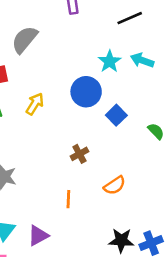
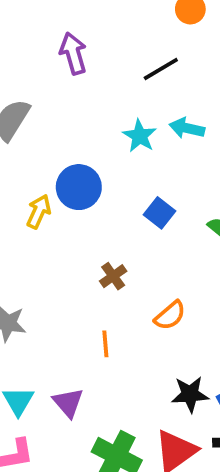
blue circle: (86, 92) -> (79, 187), moved
purple triangle: (38, 236) -> (68, 403), turned -35

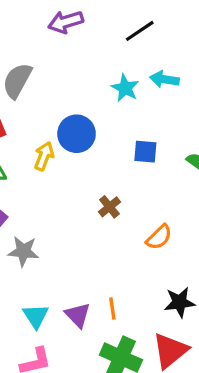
purple arrow: (73, 53) -> (66, 22), turned -88
blue square: (160, 213) -> (145, 152), turned -30
orange line: (105, 344) -> (112, 308), moved

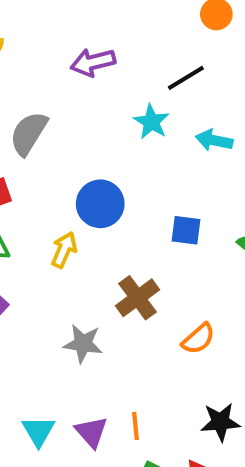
cyan star: (125, 88) -> (151, 122), moved
yellow arrow: (44, 156) -> (64, 250), moved
brown cross: (109, 207) -> (138, 298), size x1.5
gray star: (23, 251) -> (83, 344), moved

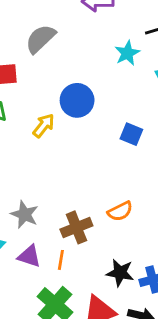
brown cross: (138, 298) -> (76, 227), moved
gray star: (83, 344) -> (25, 214), moved
purple triangle: (91, 432) -> (29, 256), turned -45

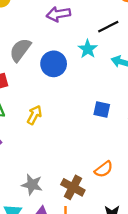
blue circle: (77, 100) -> (54, 64), moved
brown cross: (76, 227) -> (73, 187), turned -30

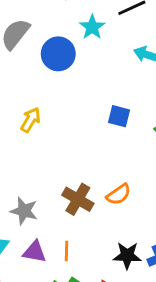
cyan star: (88, 49) -> (92, 27), moved
brown cross: (73, 187) -> (78, 199), moved

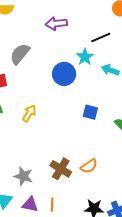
cyan star: (92, 27) -> (85, 57), moved
blue circle: (58, 54) -> (64, 74), moved

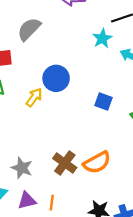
blue circle: (64, 74) -> (56, 78), moved
orange semicircle: (89, 166) -> (97, 162), size x1.4
purple triangle: (30, 205) -> (27, 201), turned -30

